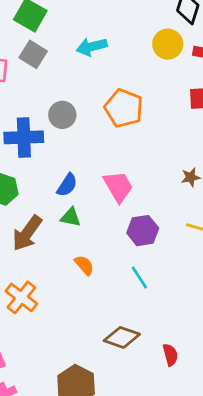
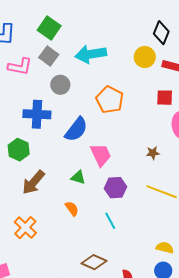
cyan arrow: (92, 47) -> (91, 54), size x1.4
gray circle: (62, 115) -> (60, 85), moved
blue semicircle: (67, 185) -> (76, 129), moved, size x1.5
green triangle: (71, 217) -> (78, 177), moved

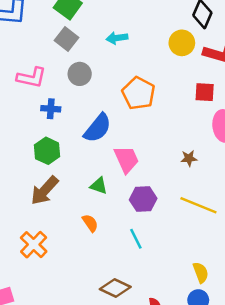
cyan arrow: (91, 54) -> (117, 38), size x0.6
pink L-shape: (20, 67) -> (32, 77), moved
blue cross: (37, 114) -> (51, 109), size x0.6
green hexagon: (19, 150) -> (47, 151), moved
yellow semicircle: (165, 248) -> (201, 272), turned 54

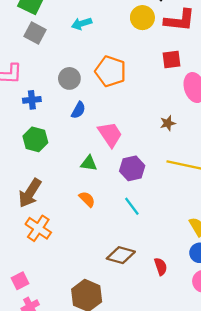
gray circle: (80, 74) -> (69, 78), moved
blue semicircle: (98, 128) -> (78, 110), size x0.6
brown arrow: (45, 190) -> (30, 193), moved

